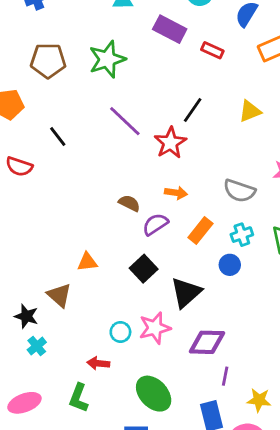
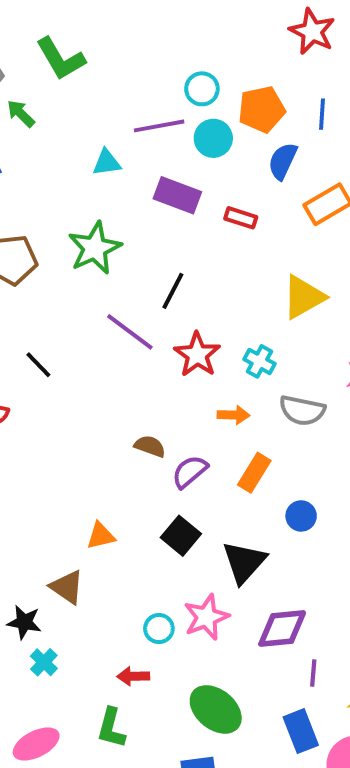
black line: (193, 110) -> (173, 291), moved
yellow triangle: (250, 111) -> (304, 297), size x1.4
orange arrow: (176, 193) -> (233, 415), moved
cyan cross: (242, 235) -> (259, 361), moved, turned -35

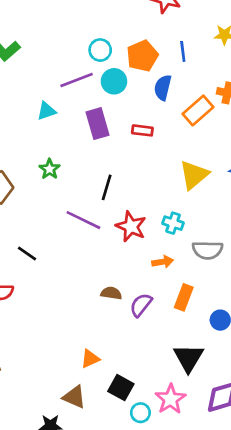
purple rectangle: (177, 195) -> (97, 124), turned 64
green star: (95, 248) -> (49, 169), size x0.6
black square: (181, 536) -> (121, 388), moved

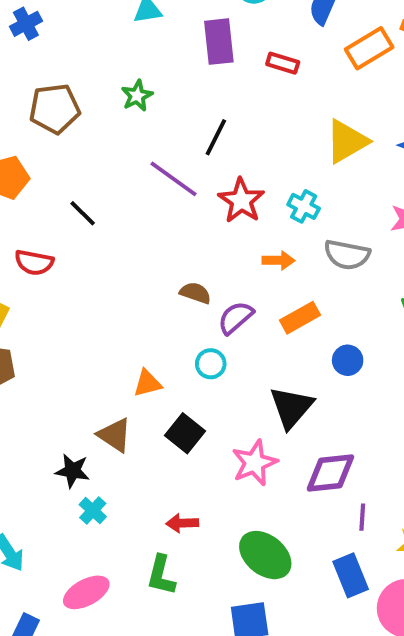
orange rectangle: (184, 297) -> (300, 318), turned 30
cyan circle: (140, 413) -> (211, 364), moved

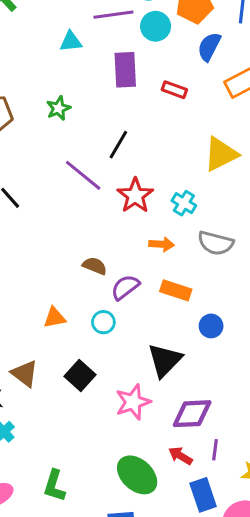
orange rectangle: (300, 318) -> (176, 290), turned 44
orange triangle: (148, 383) -> (54, 318), moved
red arrow: (182, 523) -> (180, 456), moved, turned 30

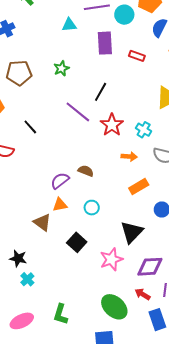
purple semicircle: (125, 287) -> (60, 181), moved
orange rectangle: (176, 290) -> (139, 186), turned -48
brown triangle: (25, 373) -> (42, 222), moved

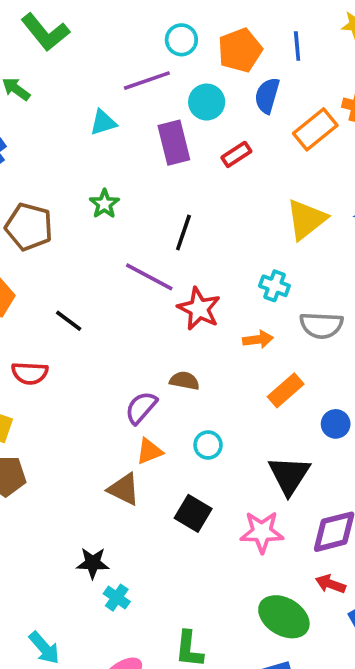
cyan circle: (124, 15) -> (207, 102), moved
red rectangle: (137, 56) -> (236, 154), turned -42
brown pentagon: (19, 73) -> (29, 227), turned 30
red star: (112, 125) -> (199, 309), moved
pink star: (111, 259) -> (262, 532), turned 30

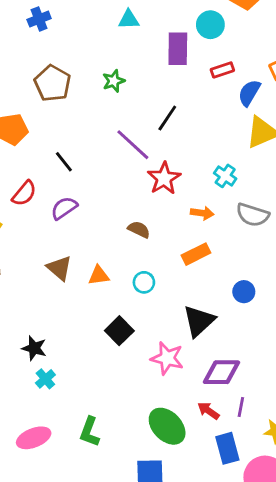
blue semicircle: (267, 96) -> (249, 93), moved
red semicircle: (30, 373) -> (24, 193), turned -68
orange rectangle: (286, 390) -> (196, 254), moved
purple semicircle: (141, 408) -> (64, 208), moved
brown triangle: (124, 489) -> (59, 268), moved

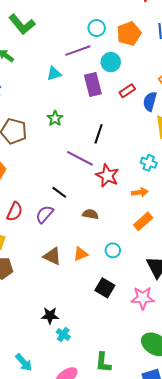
black line: (64, 162) -> (59, 192), moved
brown semicircle: (139, 229) -> (90, 214), moved

